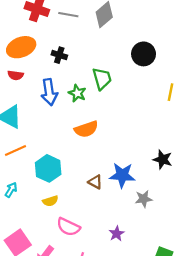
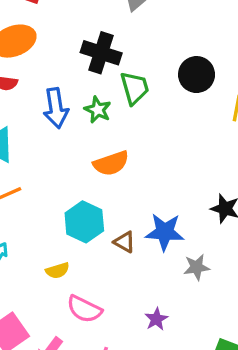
black circle: (144, 54) -> (197, 75), moved
black cross: (59, 55) -> (101, 53), moved, size x1.6
cyan hexagon: (48, 168) -> (84, 222), moved

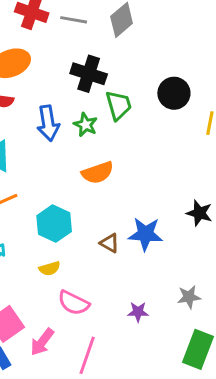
cyan hexagon: (84, 222) -> (54, 224), moved
gray star: (197, 267) -> (189, 297), moved
purple star: (156, 319) -> (138, 312), turned 30

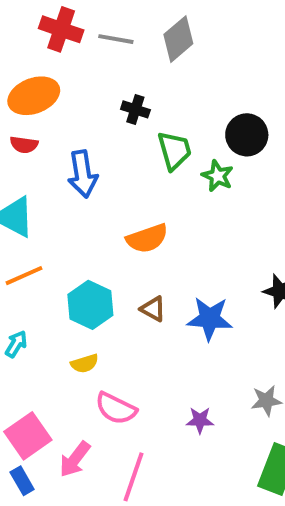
black cross: (89, 74) -> (135, 109), size x0.6
green star: (86, 125) -> (217, 176), moved
brown triangle: (110, 243) -> (153, 309), moved

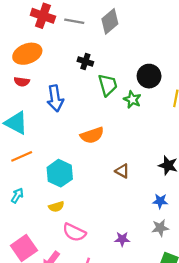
brown triangle: (153, 309) -> (122, 171), moved
blue star: (210, 319) -> (160, 201), moved, size x0.6

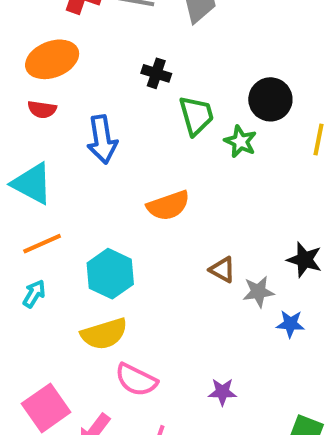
cyan arrow: (17, 196) -> (34, 294), moved
yellow semicircle: (56, 207) -> (104, 334), size x1.6
gray star: (160, 228) -> (258, 292), moved

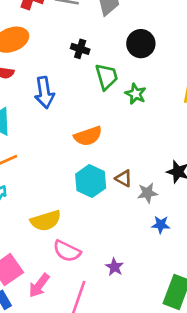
black circle: (270, 99) -> (141, 44), moved
cyan hexagon: (110, 274) -> (91, 181), moved
blue star: (290, 324) -> (161, 225), moved
purple star: (222, 392) -> (114, 267), moved, turned 30

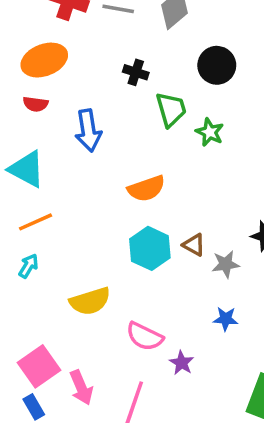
blue star: (161, 225) -> (226, 319), moved
pink semicircle: (67, 251) -> (145, 336), moved
pink arrow: (39, 285) -> (81, 387), turned -60

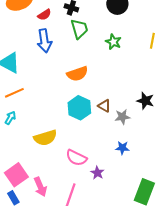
red semicircle: (35, 104) -> (44, 15), moved, turned -40
green trapezoid: (171, 109) -> (79, 29), moved

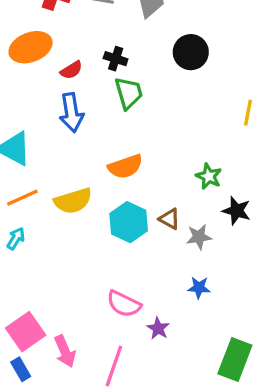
green star: (113, 42) -> (209, 176), moved
yellow semicircle: (45, 138) -> (73, 201), moved

